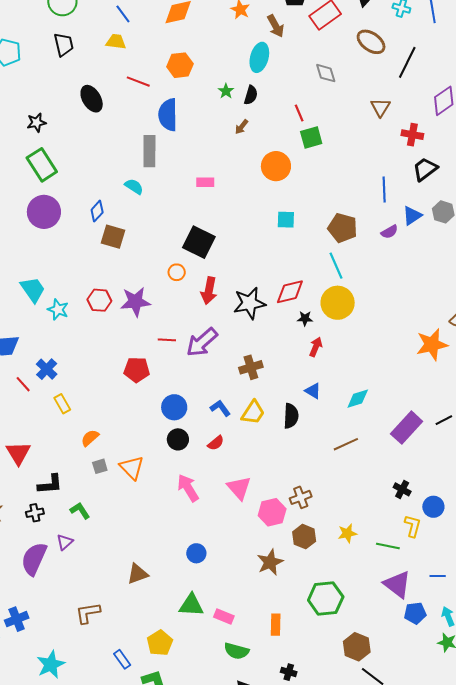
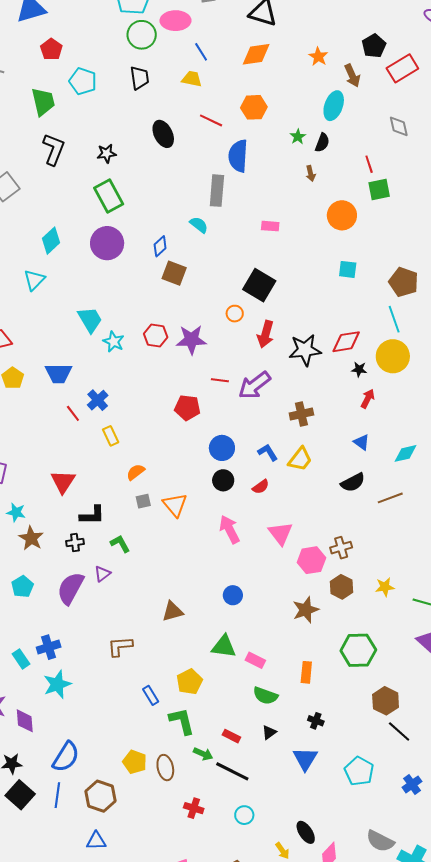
brown arrow: (242, 127) -> (311, 173), turned -56
black semicircle: (291, 416) -> (353, 482), moved, turned 55
cyan star: (51, 665) -> (57, 684), moved

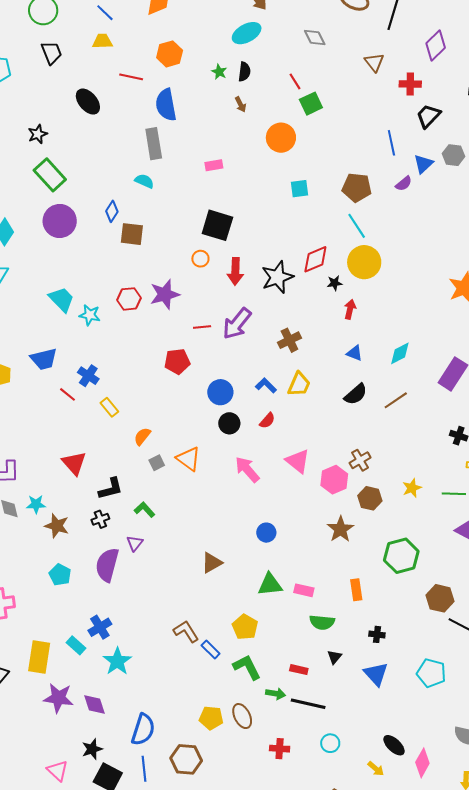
cyan ellipse: (334, 106) -> (247, 33), turned 56
brown L-shape: (120, 646) -> (186, 631), moved, turned 76

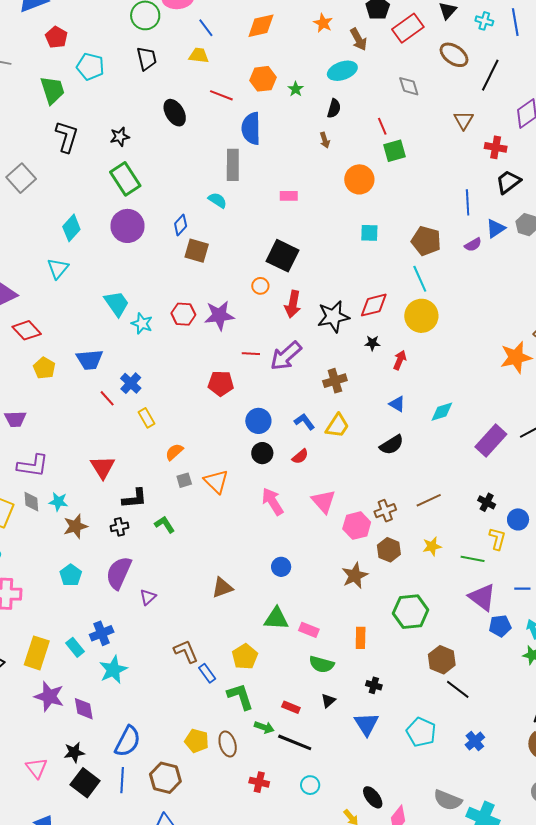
green star: (219, 72) -> (296, 89), moved
black star: (335, 283) -> (372, 343), moved
brown line: (396, 400) -> (429, 500), moved
brown star: (57, 526) -> (75, 526), turned 30
purple triangle: (135, 543) -> (148, 597), moved

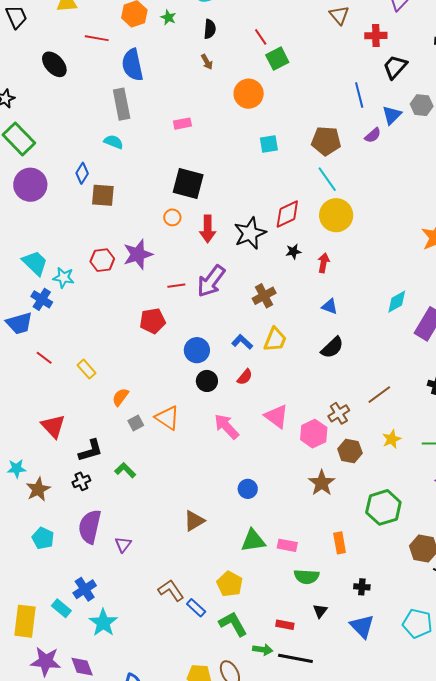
blue cross: (131, 383) -> (42, 299), moved
cyan diamond: (442, 412) -> (397, 302), moved

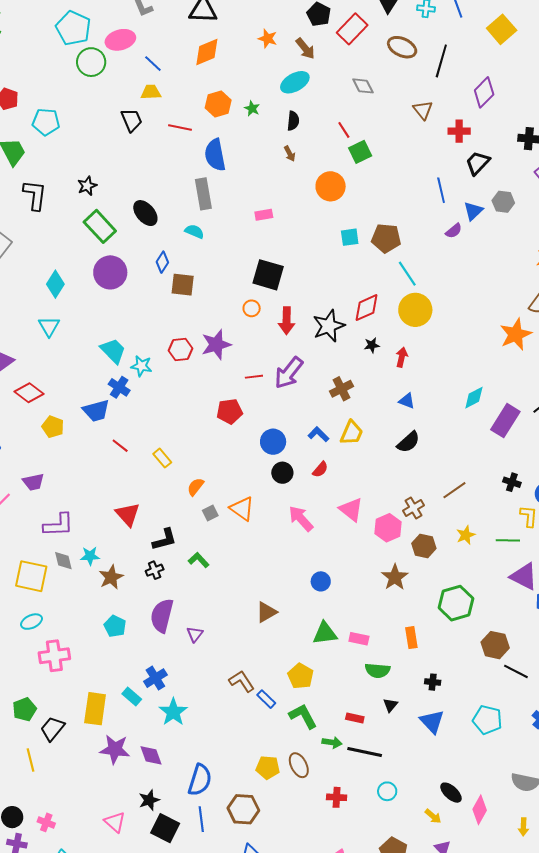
black trapezoid: (16, 17) -> (132, 120), moved
black ellipse: (54, 64) -> (145, 213), moved
brown pentagon: (326, 141) -> (386, 238), moved

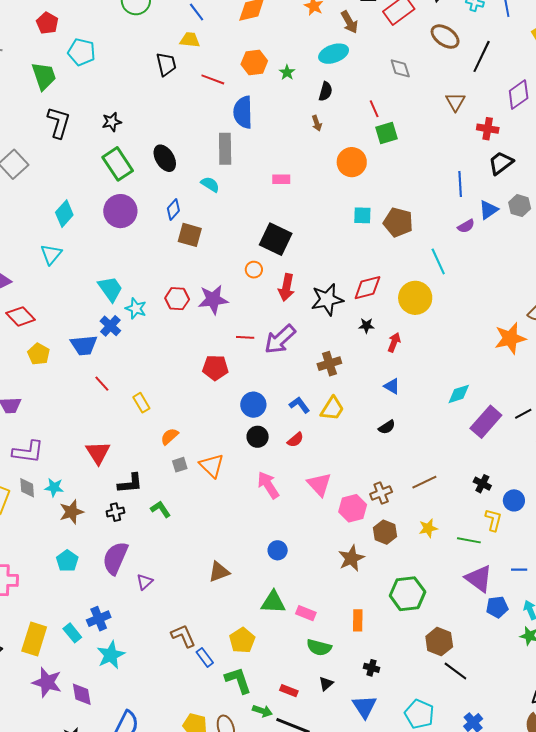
cyan line: (407, 274) -> (438, 261), moved
black semicircle: (408, 442) -> (387, 427), size x0.7

